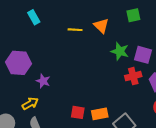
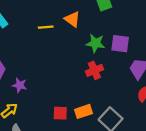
red cross: (133, 76) -> (94, 70), moved

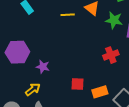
green star: (95, 43) -> (114, 20), moved
red square: (60, 113) -> (78, 84), moved

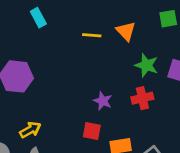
green star: (114, 20) -> (146, 65), moved
purple star: (43, 67) -> (103, 101), moved

